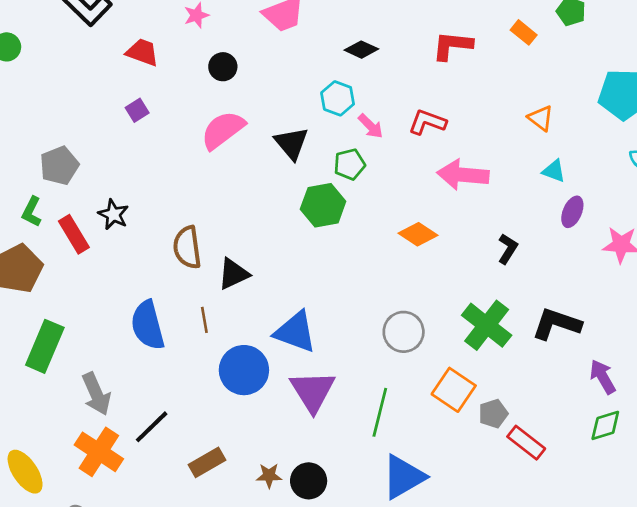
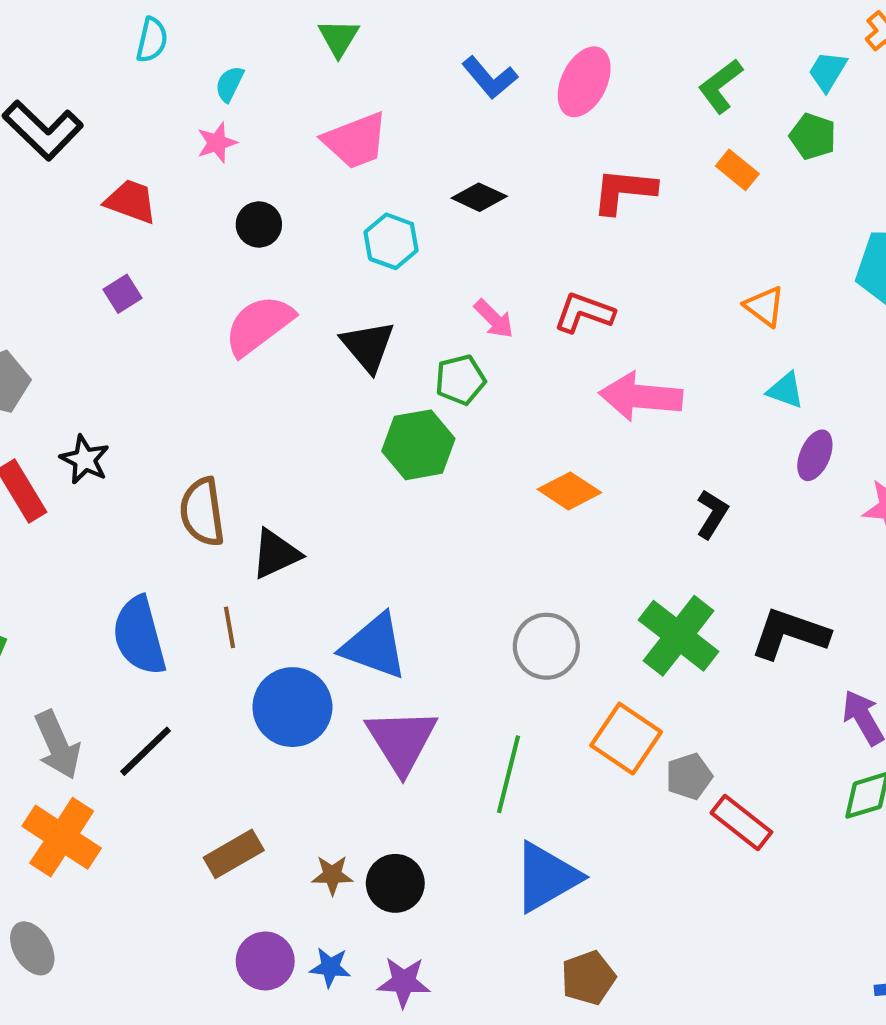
cyan hexagon: (338, 98) -> (391, 241), moved
black line: (152, 427) -> (146, 751), moved

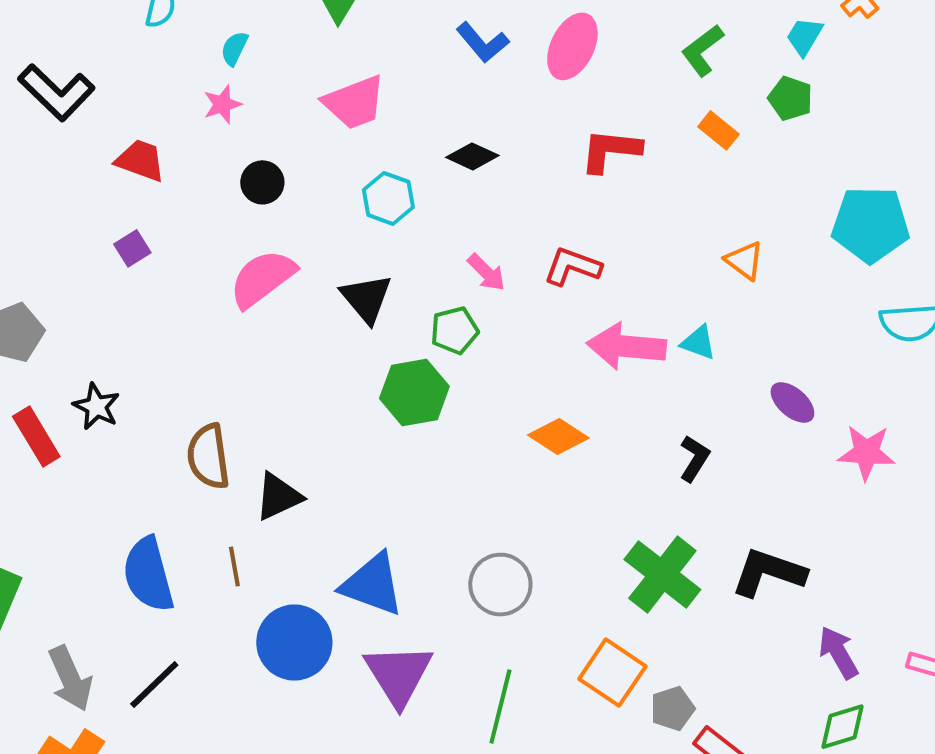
cyan triangle: (786, 390) -> (698, 342), moved
purple ellipse: (815, 455) -> (792, 402), turned -72
gray circle: (546, 646) -> (500, 585), moved

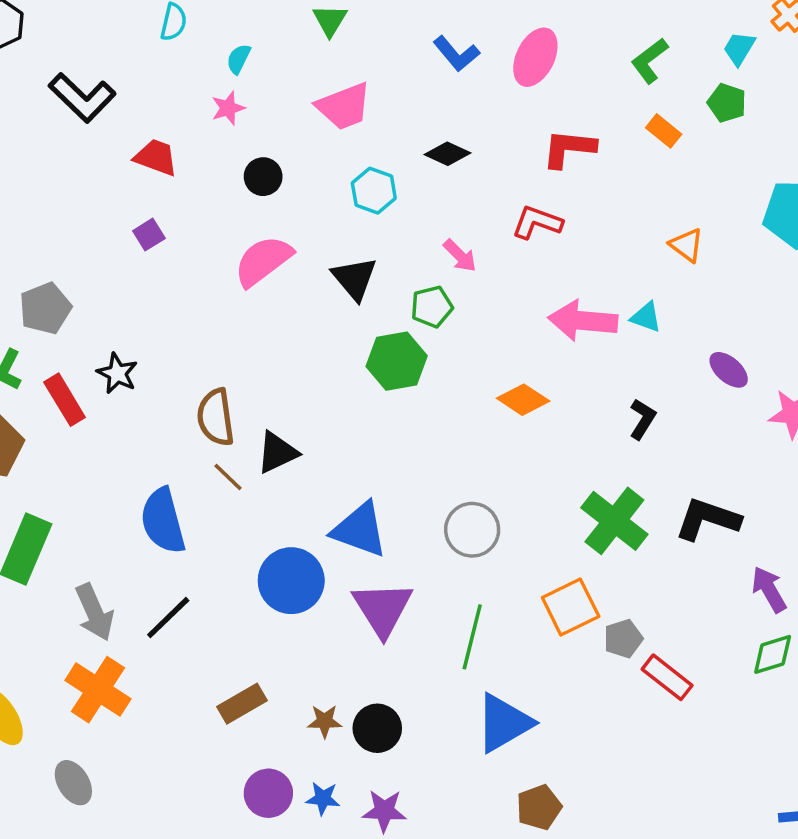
red L-shape: (572, 266) -> (537, 222), moved
brown line: (234, 566) -> (228, 477), moved, turned -36
orange square: (612, 673) -> (571, 607), turned 30

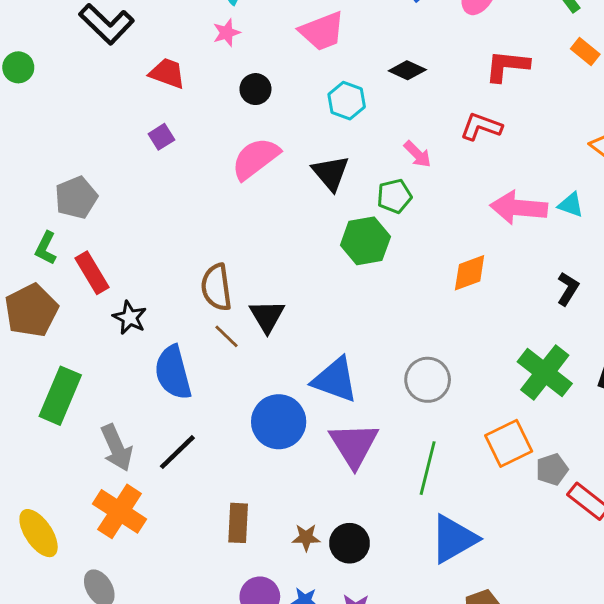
black star: (117, 373) -> (130, 318), moved
orange diamond: (523, 400) -> (470, 273), turned -54
black triangle: (277, 452) -> (267, 316), turned -36
brown rectangle: (242, 704) -> (238, 523), turned -57

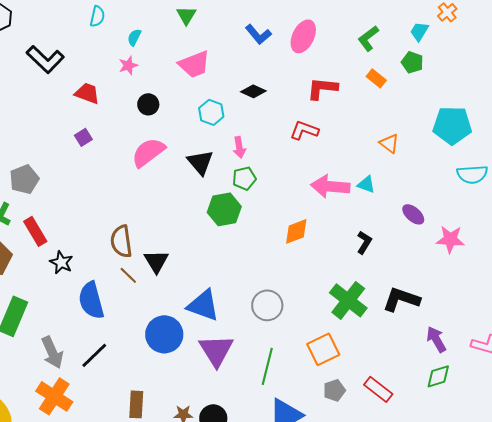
pink arrow: (417, 154) -> (239, 147), moved, turned 35
gray pentagon: (552, 469) -> (334, 390), moved

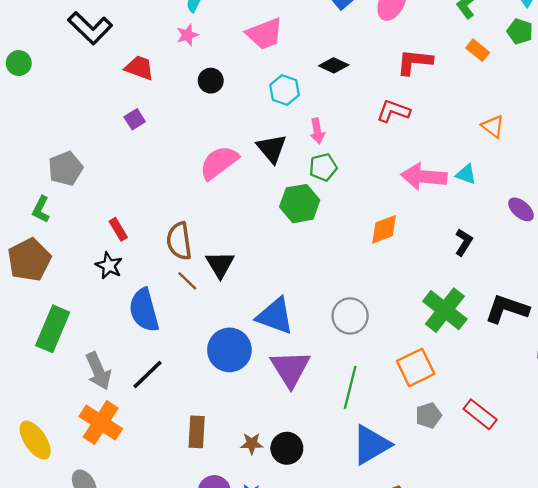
pink semicircle: (148, 152) -> (219, 163), moved
red rectangle: (35, 231) -> (118, 229), moved, size x0.7

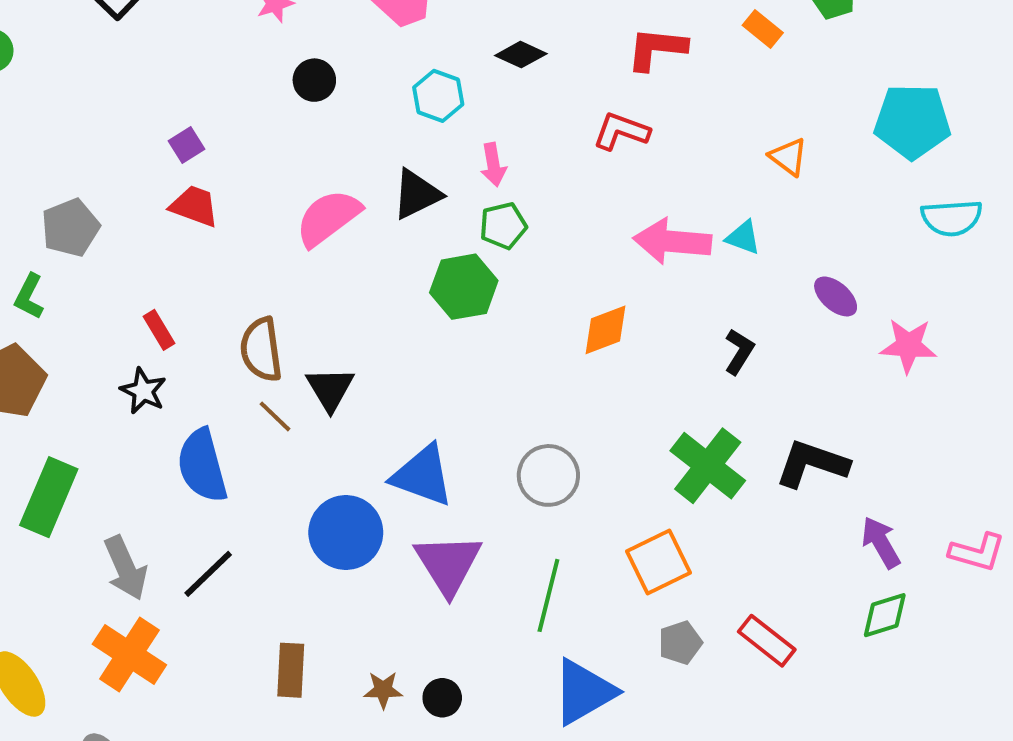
red trapezoid: (139, 68) -> (194, 206), moved
black triangle: (272, 149) -> (417, 194), turned 44
black circle: (287, 448) -> (442, 698), size x0.7

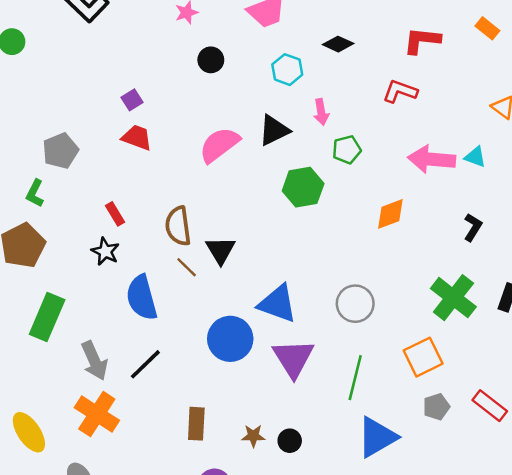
green pentagon: (503, 226) -> (347, 150), moved

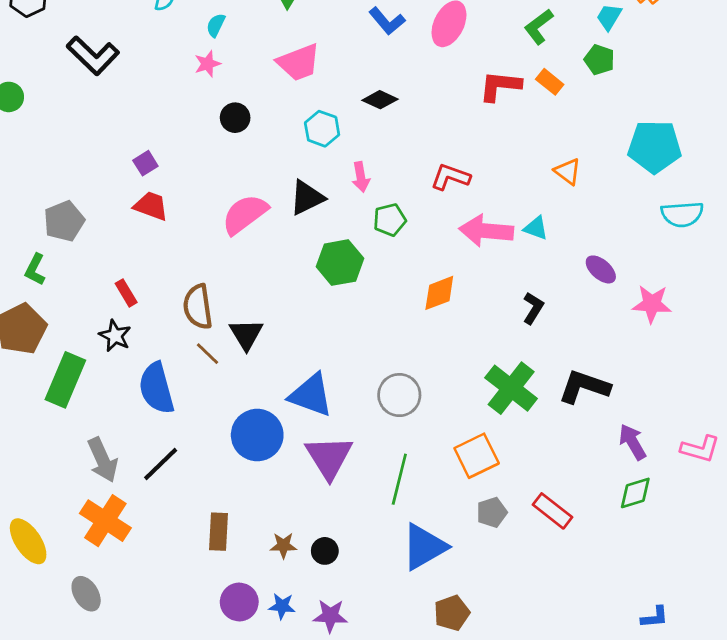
red L-shape: (422, 40) -> (500, 86), moved
red L-shape: (400, 91) -> (450, 177), moved
green rectangle: (47, 317) -> (65, 380), moved

